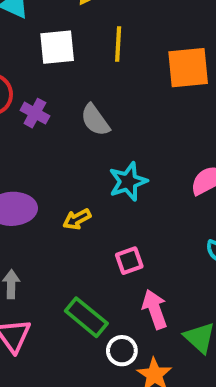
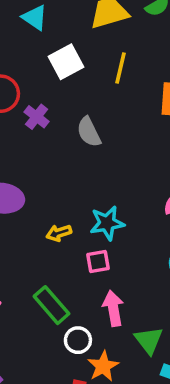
white square: (57, 47) -> (66, 62), turned -32
cyan star: (128, 182) -> (107, 223), moved
yellow arrow: (77, 219) -> (59, 233), moved

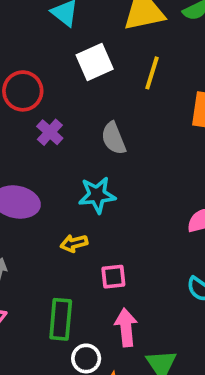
purple cross: (37, 117) -> (50, 132), moved
cyan star: (107, 223) -> (97, 195), moved
green rectangle: (51, 305) -> (61, 319), turned 42

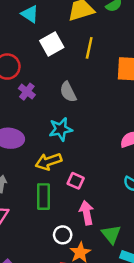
yellow arrow: (74, 243) -> (48, 162), size x1.5
pink square: (113, 277) -> (76, 181), turned 35
green rectangle: (61, 319) -> (43, 197), moved

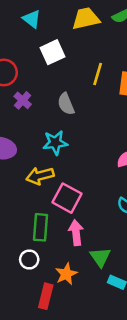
yellow line: (89, 48) -> (98, 74), moved
pink square: (76, 181) -> (67, 198), size x1.6
green rectangle: (43, 197) -> (41, 227), moved
white circle: (63, 235) -> (29, 260), moved

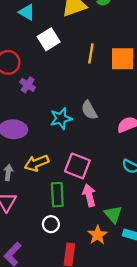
gray semicircle: (66, 104) -> (89, 110), moved
yellow arrow: (40, 176) -> (37, 163), moved
orange star: (66, 274) -> (98, 235), moved

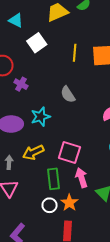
gray semicircle: (89, 110) -> (68, 94), moved
cyan star: (61, 118) -> (41, 117), moved
orange star: (98, 235) -> (69, 203), moved

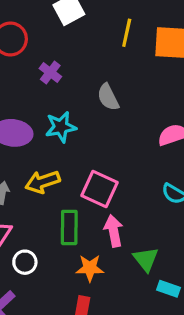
purple cross: (21, 84) -> (50, 72), moved
orange star: (69, 203) -> (90, 268), turned 30
white circle: (50, 205) -> (25, 262), moved

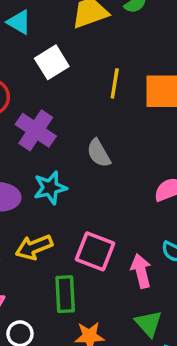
purple cross: (50, 72) -> (36, 130), size x1.6
pink arrow: (114, 231) -> (141, 271), moved

